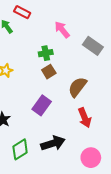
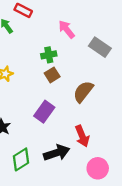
red arrow: (85, 118) -> (82, 136), moved

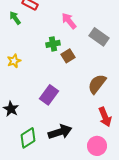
brown square: (52, 75) -> (68, 56), moved
brown semicircle: (83, 92) -> (97, 84), moved
red arrow: (82, 136) -> (105, 117), moved

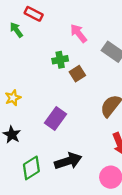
yellow star: (14, 61) -> (13, 98), moved

